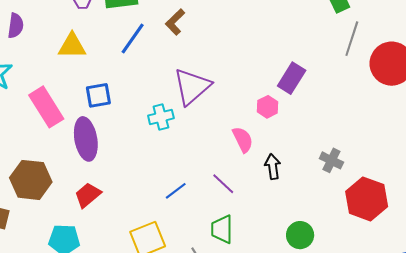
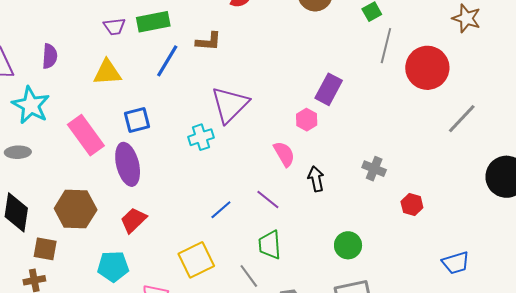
brown L-shape: (175, 22) -> (208, 41), turned -128
red hexagon: (367, 199) -> (412, 205), size x0.5

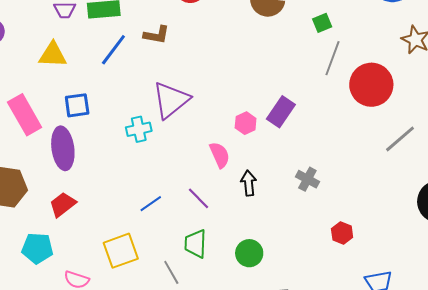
purple rectangle: (329, 89) -> (281, 112), moved
red hexagon: (412, 205) -> (342, 233), moved
green circle: (348, 245) -> (249, 253), moved

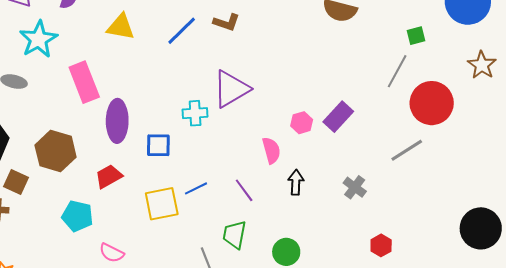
green square: (322, 23) -> (416, 36), moved
blue square: (77, 105) -> (158, 145), moved
gray line: (400, 139) -> (407, 150), moved
yellow square: (121, 251) -> (162, 204), moved

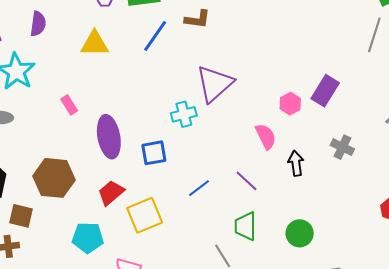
pink rectangle: (84, 82) -> (69, 105), size x0.5
gray cross: (355, 187) -> (342, 147), moved
yellow square: (162, 204) -> (145, 215), moved

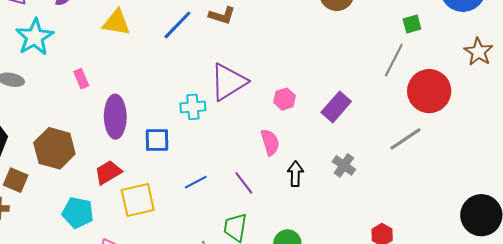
pink hexagon: (290, 104) -> (285, 99), moved

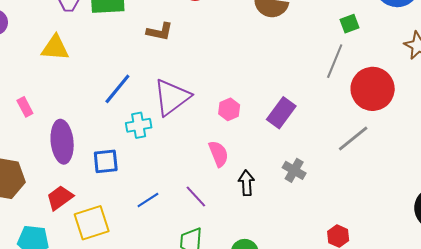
blue line: (177, 25) -> (117, 89), moved

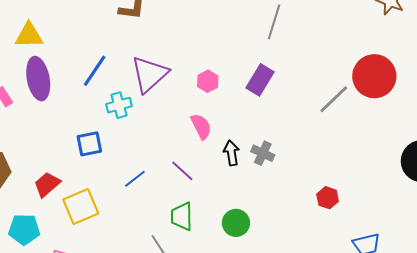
gray line: (335, 61) -> (274, 22), moved
red circle: (373, 89) -> (374, 76), moved
purple ellipse: (62, 142) -> (38, 79), moved
gray cross: (294, 170) -> (263, 153), moved

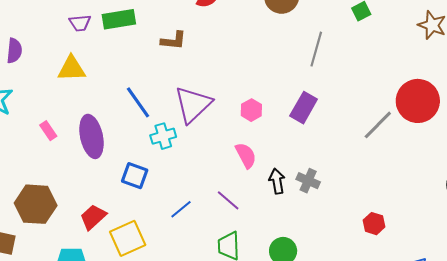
blue line: (95, 71) -> (138, 102), turned -68
purple ellipse: (38, 79) -> (92, 136), moved
blue square: (89, 144) -> (135, 176), turned 32

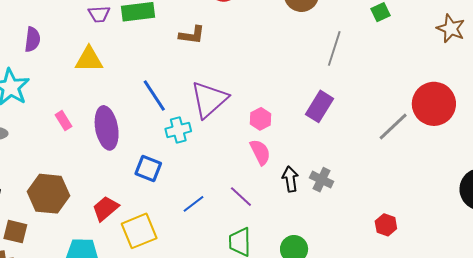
pink hexagon: (251, 110) -> (261, 119), moved

